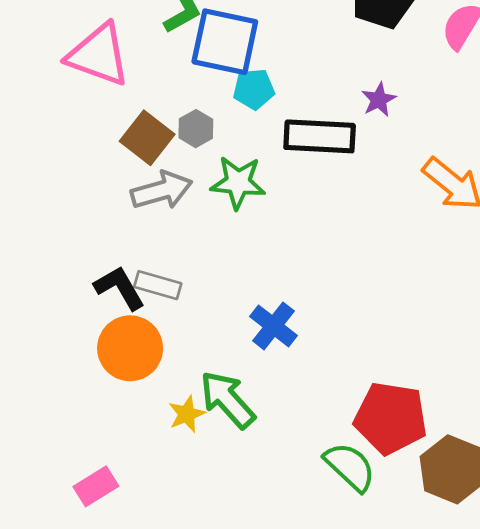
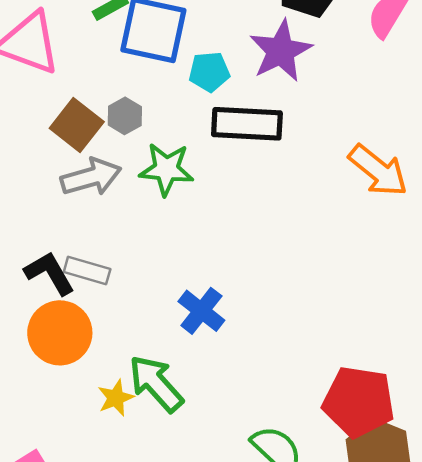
cyan pentagon: (254, 89) -> (209, 72), moved
purple star: (379, 100) -> (281, 51), moved, size x1.8
red pentagon: (391, 418) -> (359, 402), moved

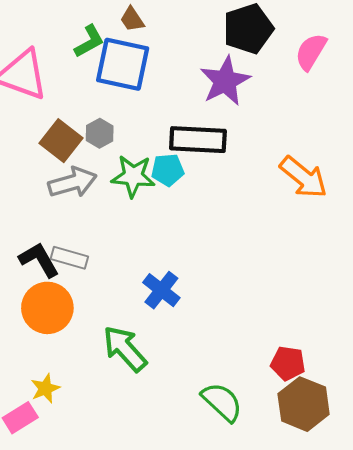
cyan pentagon: (209, 72) -> (168, 170), moved
yellow star: (116, 398) -> (45, 388), moved
red pentagon: (359, 402) -> (288, 363), size x0.6

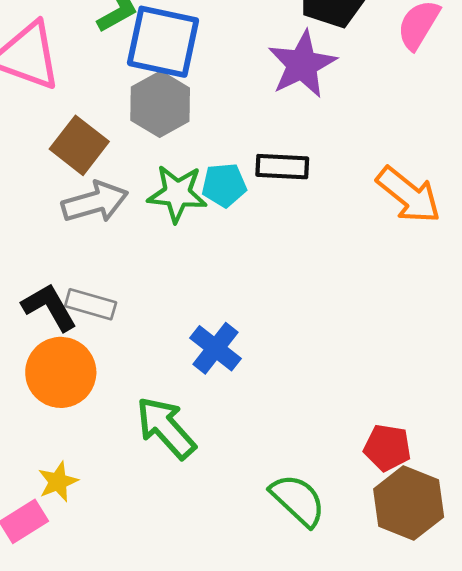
gray hexagon: (100, 133) -> (160, 104), moved, size x1.6
black rectangle: (198, 140) -> (282, 167), moved, size x0.7

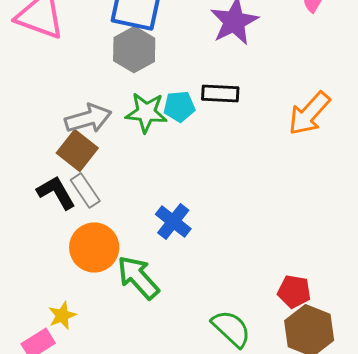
brown square: (79, 145) -> (77, 150), moved
orange arrow: (409, 195) -> (309, 114), turned 93
gray rectangle: (91, 304) -> (85, 190), turned 40
orange circle: (61, 372) -> (94, 248), moved

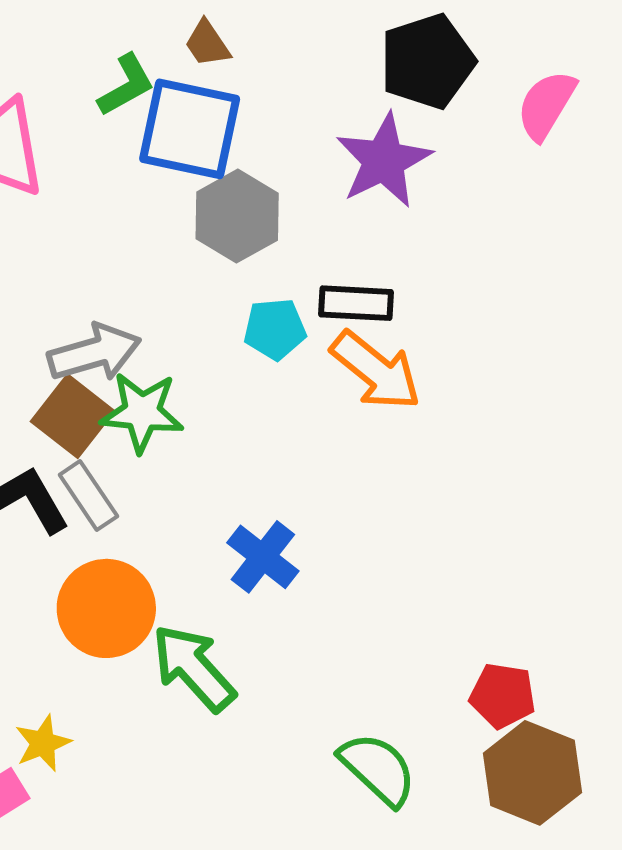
gray hexagon: (134, 50) -> (237, 216), moved
green star: (146, 112) -> (142, 412), moved
orange arrow: (309, 114) -> (376, 371), moved, turned -93

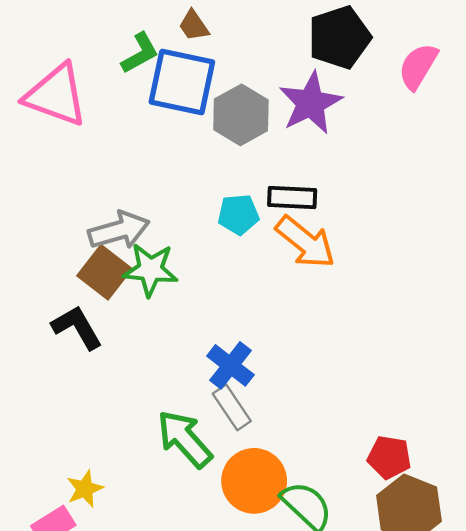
gray hexagon: (237, 216) -> (241, 115), moved
gray rectangle: (88, 495) -> (232, 407), moved
orange circle: (106, 608) -> (254, 481), moved

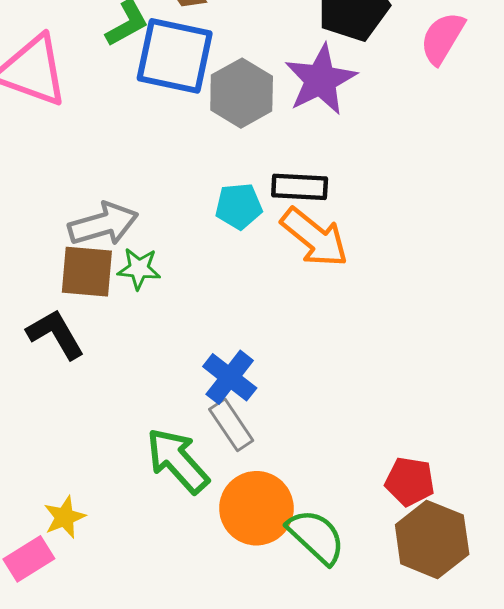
green star: (150, 270) -> (139, 269), size x0.7
brown square: (105, 272) -> (87, 272), turned -33

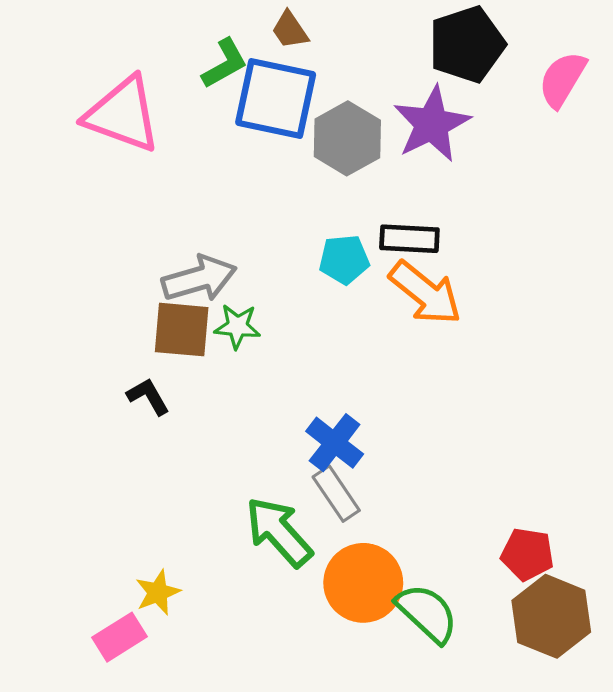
black L-shape: (56, 334) -> (148, 396), size x0.7

